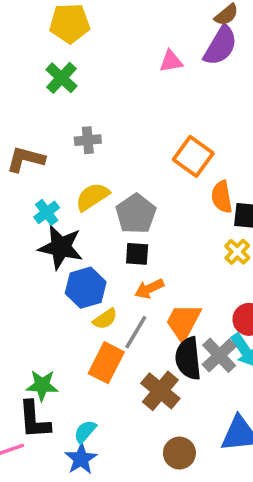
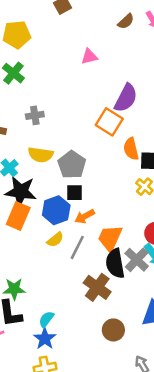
purple semicircle: (220, 46) -> (126, 98), moved
yellow semicircle: (92, 197) -> (41, 155), turned -135
blue hexagon: (86, 288) -> (56, 210), moved
orange rectangle: (106, 363) -> (18, 216), moved

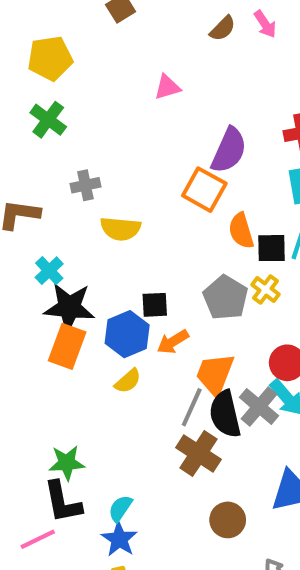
yellow semicircle: (41, 155) -> (120, 229), moved
gray pentagon: (72, 165) -> (225, 298), moved
gray line: (77, 247) -> (192, 407), moved

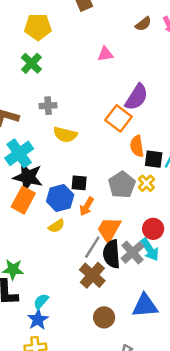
cyan cross: (49, 271) -> (19, 153), size x1.6
orange arrow: (173, 342) -> (87, 206), turned -36

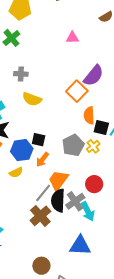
cyan arrow: (150, 250) -> (88, 211), moved
brown circle: (104, 317) -> (41, 266), moved

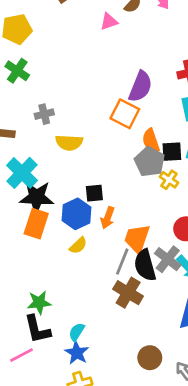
pink triangle: (72, 38) -> (109, 22), moved
gray pentagon: (73, 145) -> (150, 162), moved

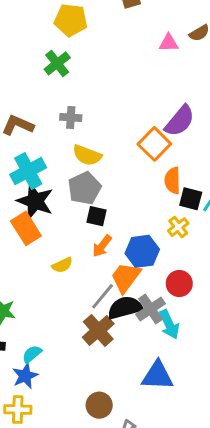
gray pentagon: (150, 162) -> (85, 188), moved
blue hexagon: (76, 214) -> (142, 251), moved
orange rectangle: (36, 224) -> (26, 228), turned -68
black semicircle: (145, 265) -> (125, 308), turned 72

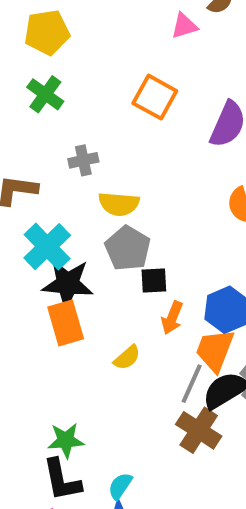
orange square: (154, 144) -> (155, 97), moved
orange rectangle: (26, 228) -> (66, 323), turned 32

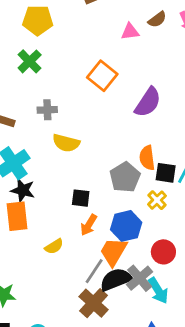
gray pentagon: (128, 248) -> (125, 177), moved
black star: (68, 284) -> (23, 190), size x0.7

